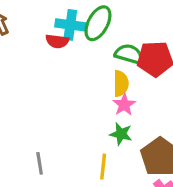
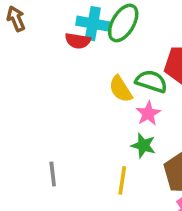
green semicircle: (129, 54) -> (151, 81), moved
yellow semicircle: (121, 83) -> (121, 89), moved, turned 145

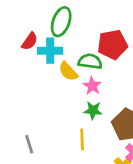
cyan cross: (93, 24) -> (50, 51), moved
red semicircle: (78, 41) -> (30, 41), turned -54

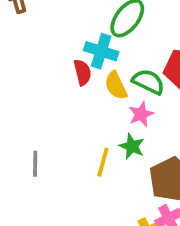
red semicircle: (30, 41) -> (83, 72), moved, turned -66
yellow line: (82, 139) -> (103, 162), moved

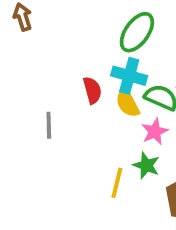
cyan cross: (101, 51) -> (129, 76), moved
gray line: (35, 164) -> (49, 125), moved

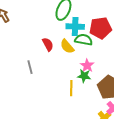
cyan cross: (129, 76) -> (75, 27), moved
pink star: (155, 132) -> (87, 66), moved

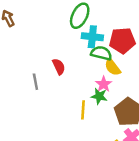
red semicircle: (48, 44) -> (59, 67), moved
yellow semicircle: (67, 46) -> (113, 67), moved

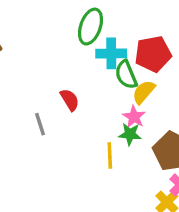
green semicircle: (101, 53) -> (126, 75), turned -120
yellow semicircle: (113, 67) -> (144, 92), turned 84

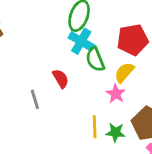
cyan cross: (111, 53) -> (81, 41), moved, turned 30
green semicircle: (126, 75) -> (95, 59), moved
green star: (130, 134) -> (116, 132), moved

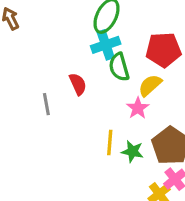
cyan cross: (81, 41) -> (106, 45), turned 35

